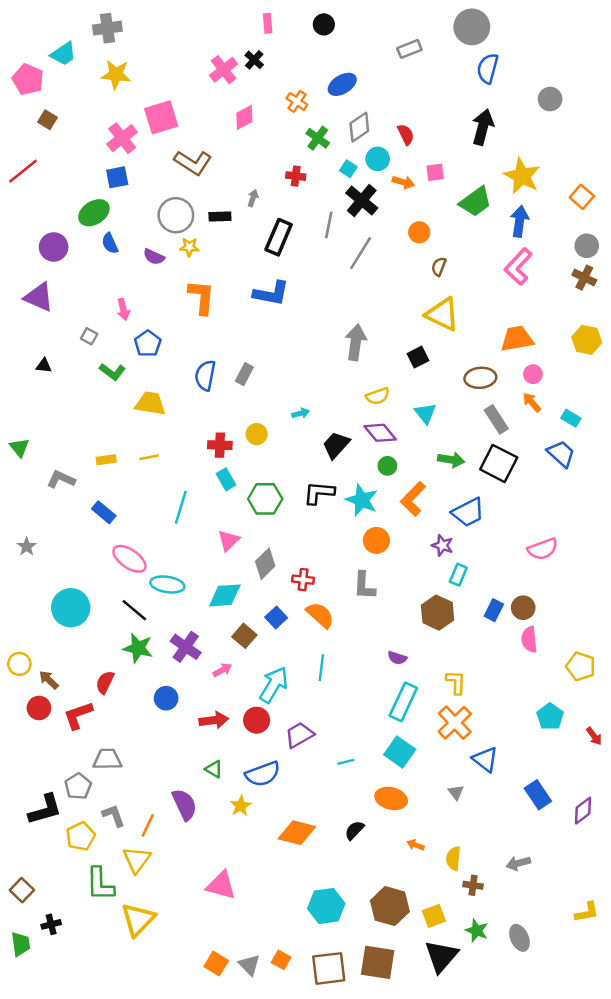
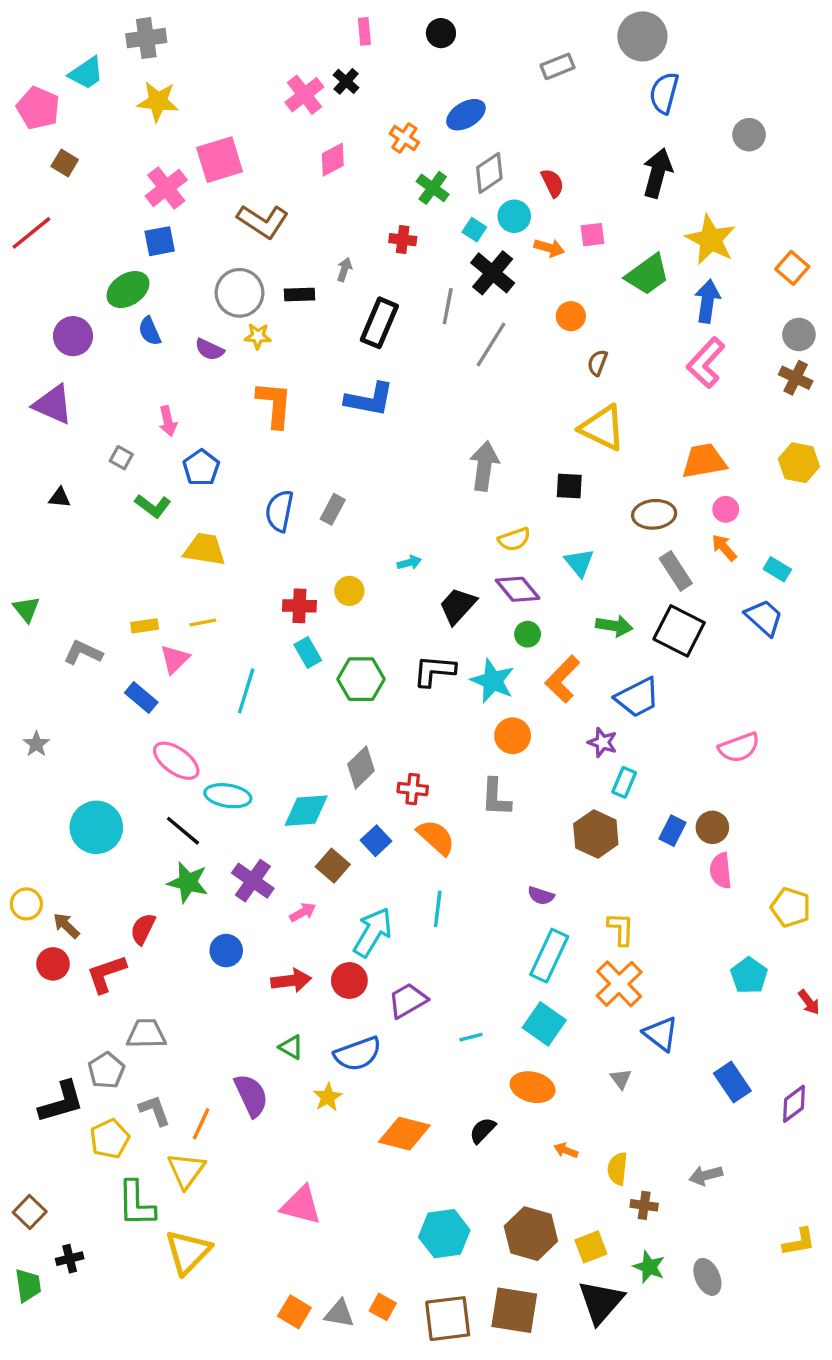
black square: (418, 357) -> (569, 486), turned 30
pink triangle: (228, 540) -> (175, 659), moved
gray triangle: (249, 965) -> (339, 1314), turned -35

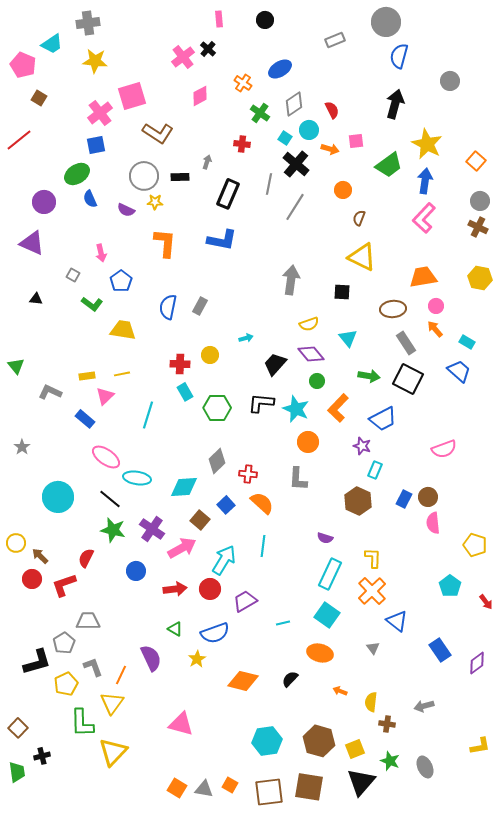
pink arrow: (303, 912) -> (182, 548), size x1.8

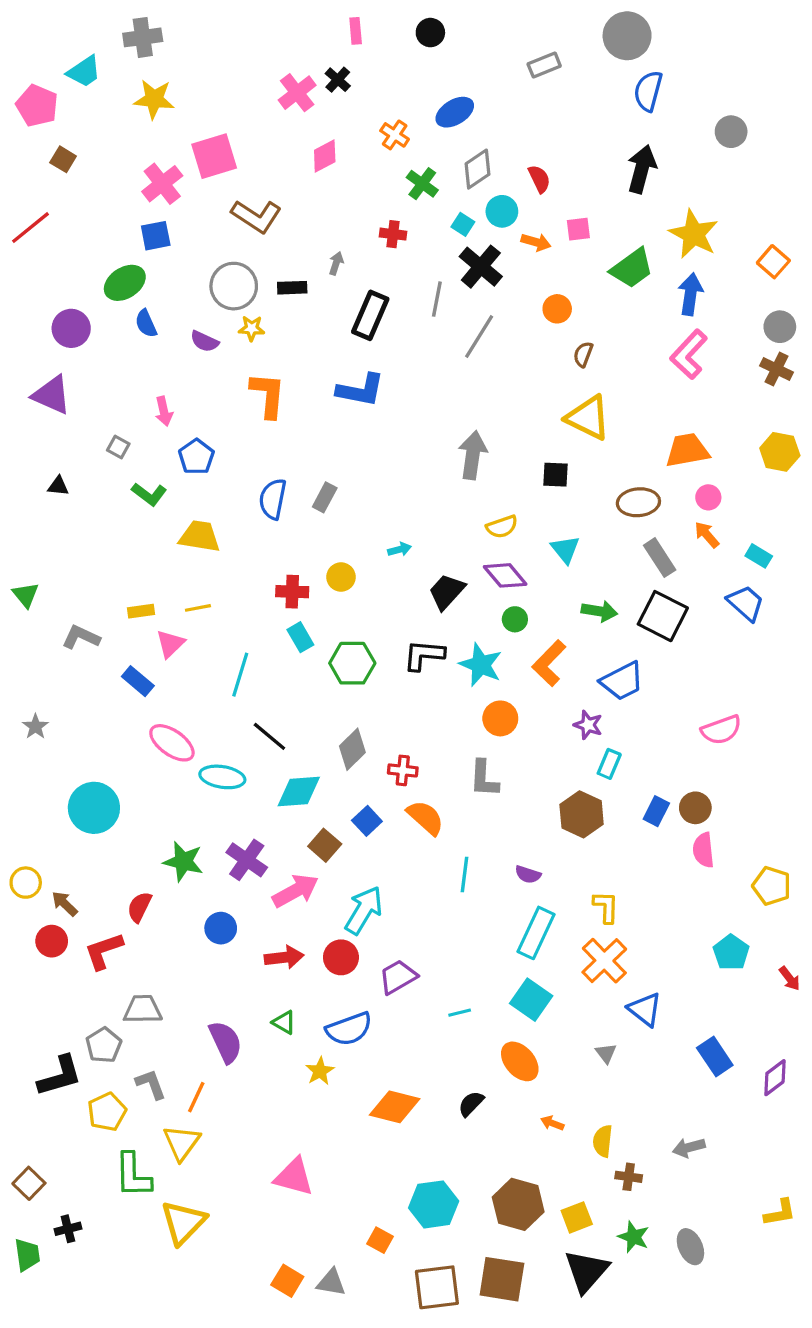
black line: (110, 499) -> (269, 736), moved
cyan line: (263, 546) -> (465, 874), moved
orange ellipse: (320, 653) -> (520, 1061), turned 35
purple semicircle: (151, 658) -> (226, 1042), moved
orange square: (230, 785) -> (380, 1240), moved

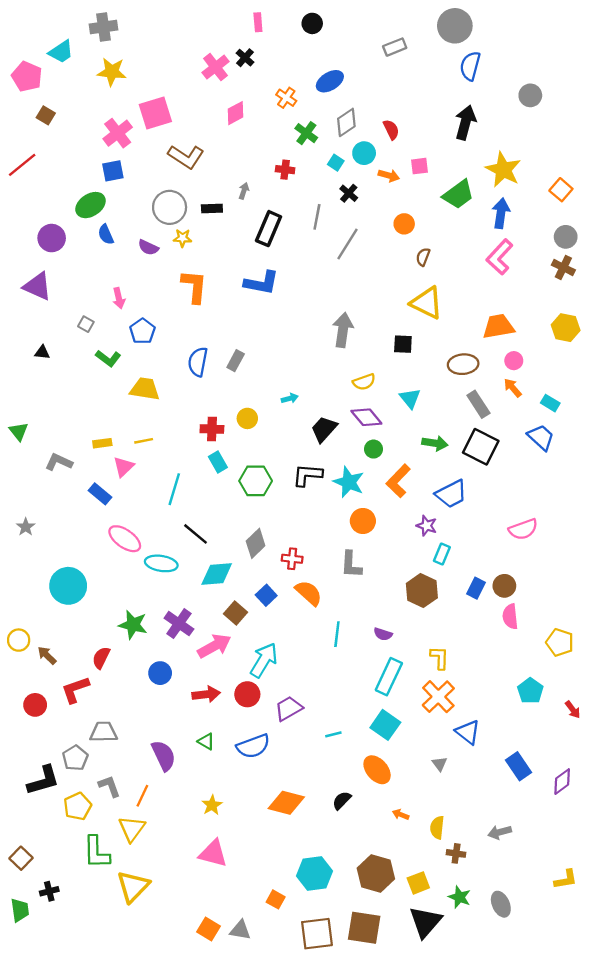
black cross: (481, 267) -> (349, 193), size x0.6
red circle: (52, 941) -> (35, 705), moved
yellow star: (320, 1071) -> (212, 805), moved

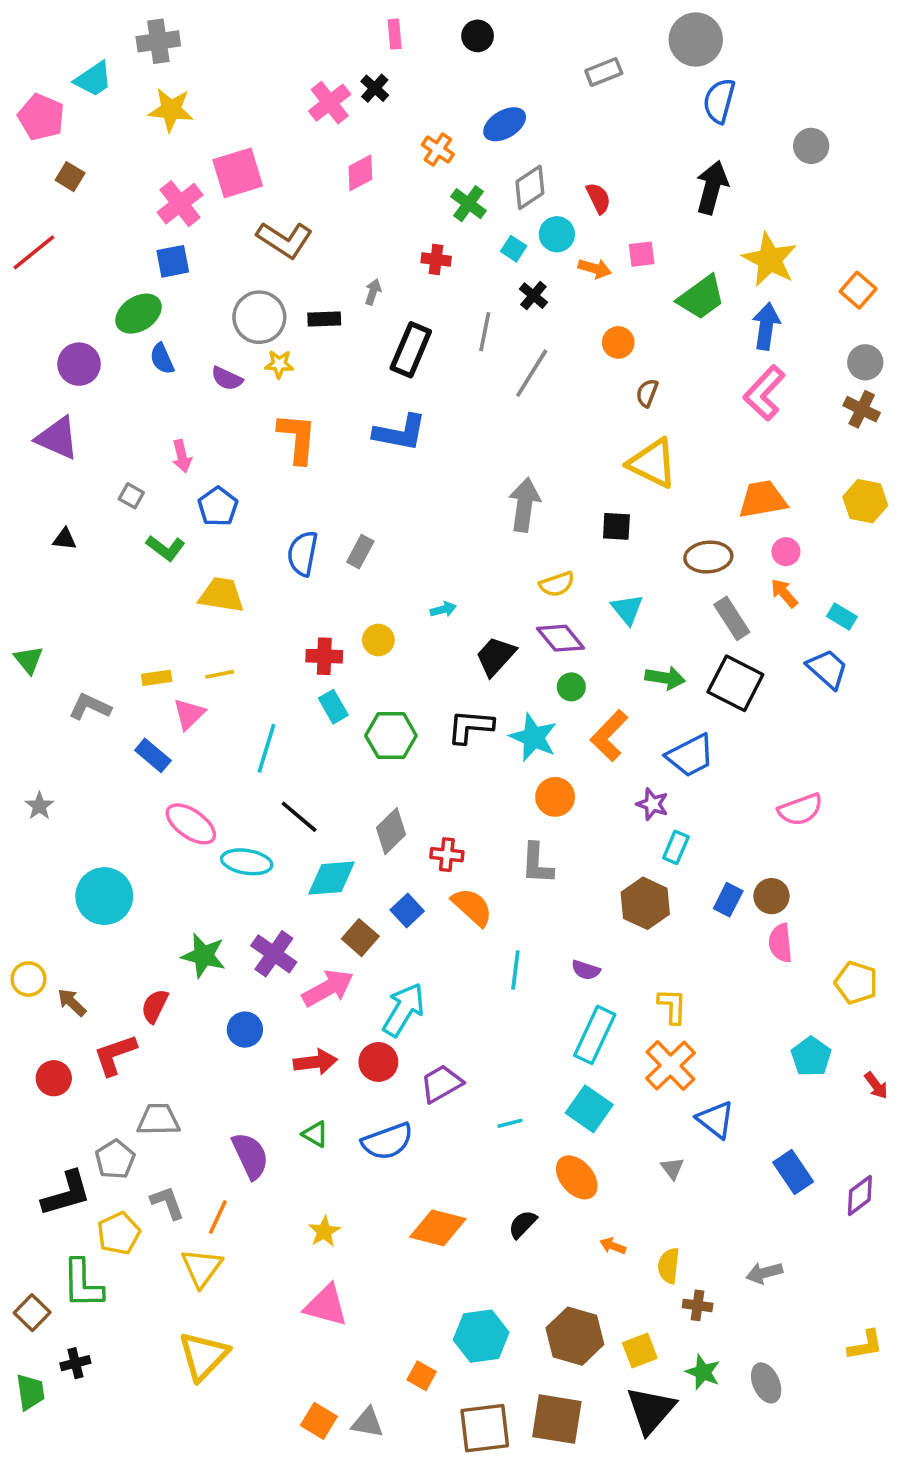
green L-shape: (96, 852) -> (83, 1284), moved

